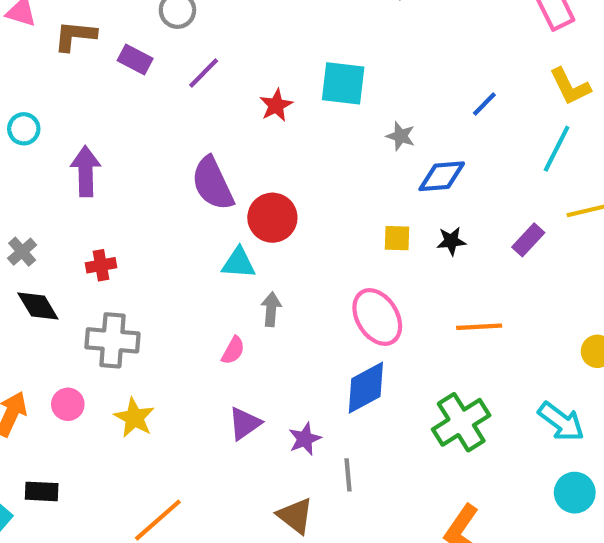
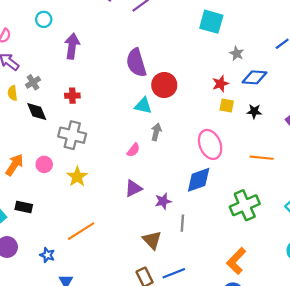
red star: (276, 105) -> (220, 84), moved

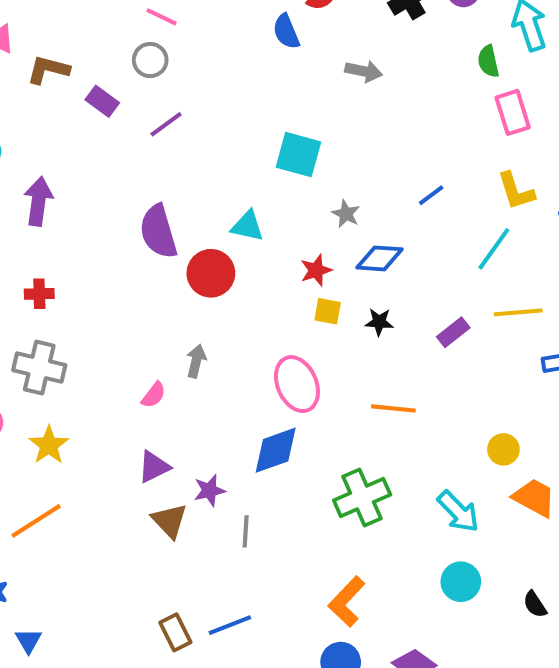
cyan triangle: (143, 106) -> (247, 226), moved
orange line: (81, 231) -> (36, 521), moved
brown triangle: (152, 240) -> (169, 521), moved

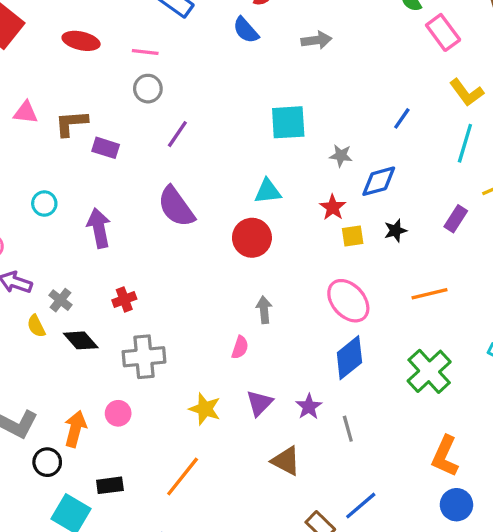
purple rectangle: (102, 101) -> (106, 148), moved
purple semicircle: (158, 232) -> (176, 207), moved
yellow star: (49, 445) -> (205, 409), moved
brown triangle: (169, 521) -> (286, 461), moved

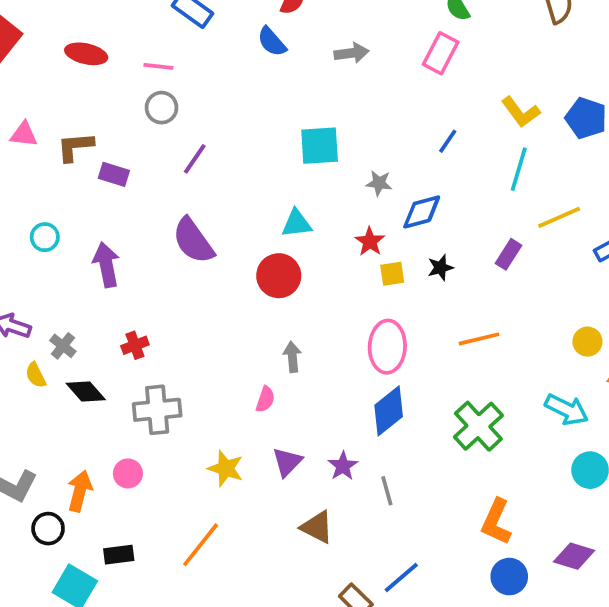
pink rectangle: (443, 32) -> (441, 53), moved, turned 64
pink ellipse: (348, 301) -> (387, 347), turned 45

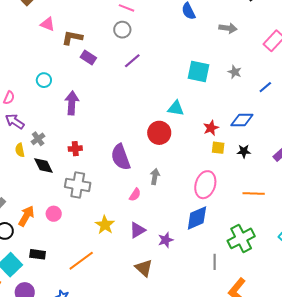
gray star: (379, 183) -> (235, 72), moved
purple semicircle: (193, 241) -> (121, 157), moved
gray line: (387, 491) -> (215, 262), moved

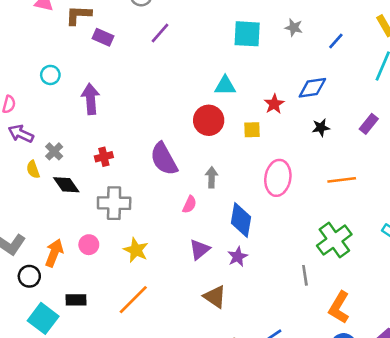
yellow square: (218, 148) -> (252, 130), moved
blue diamond: (197, 218) -> (241, 220), moved, turned -48
yellow star: (105, 225) -> (136, 250), moved

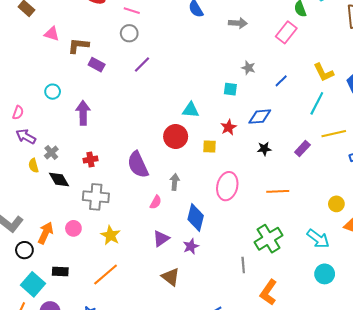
cyan square: (247, 34) -> (230, 89), moved, size x0.6

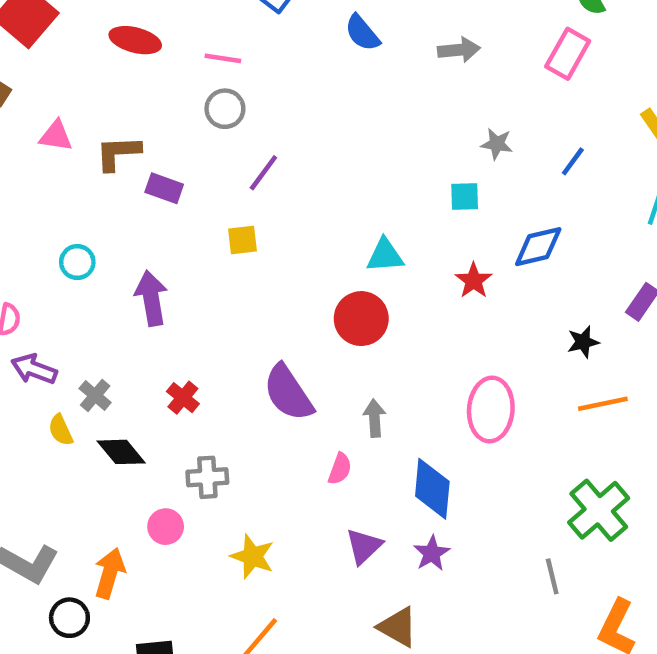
yellow square: (210, 147) -> (242, 240), moved
black star: (264, 149) -> (583, 342), moved
red cross: (90, 160) -> (183, 398), turned -32
gray cross: (96, 197) -> (207, 477), size x0.7
pink circle: (73, 228) -> (166, 527), moved

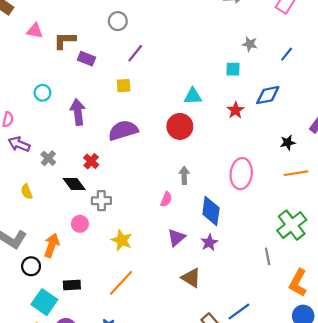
purple semicircle: (288, 393) -> (123, 130), moved, turned 104
yellow semicircle: (61, 430) -> (27, 192), moved
black diamond: (121, 452) -> (74, 184), moved

